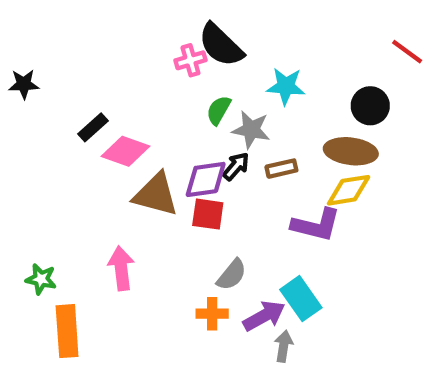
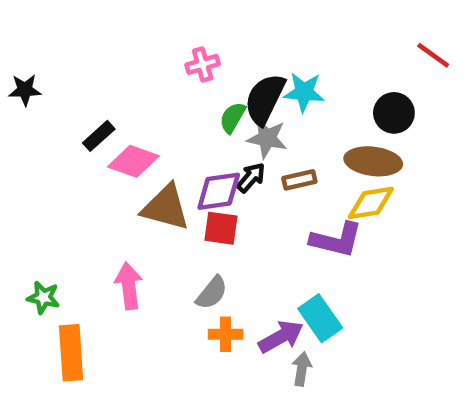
black semicircle: (221, 45) -> (265, 99), moved, turned 72
gray semicircle: (232, 275) -> (212, 293), moved

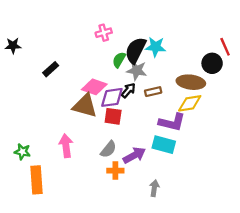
red line: (433, 55) -> (225, 47), moved, turned 30
black circle: (394, 113) -> (212, 63), moved
pink diamond: (133, 161) -> (94, 87), moved
cyan rectangle: (320, 318) -> (164, 145), moved, turned -40
purple arrow: (281, 337) -> (134, 155), moved

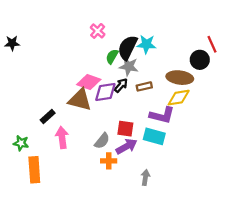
pink cross: (104, 33) -> (98, 31), turned -32
black rectangle: (51, 69) -> (48, 116), moved
red square: (113, 116) -> (125, 129), moved

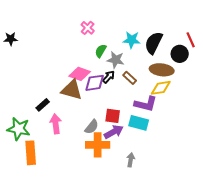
black semicircle: (128, 48) -> (154, 43), moved
brown rectangle: (144, 86) -> (130, 78), turned 56
green star: (21, 143) -> (19, 129), size x1.6
orange cross: (109, 161) -> (98, 145), size x1.6

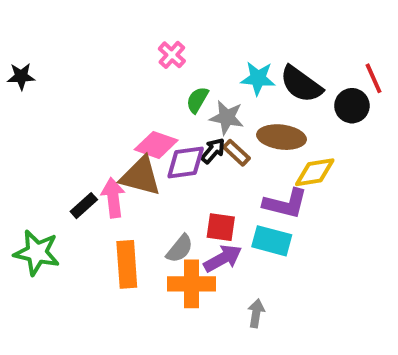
black semicircle: (154, 43) -> (301, 84), turned -80
brown ellipse: (162, 70) -> (282, 137), moved
brown rectangle: (130, 78) -> (236, 153), moved
pink arrow: (56, 124) -> (113, 198), moved
orange rectangle: (31, 153) -> (127, 264), moved

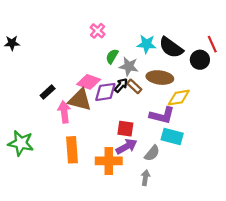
black rectangle: (84, 206) -> (48, 92), moved
cyan rectangle: (272, 241) -> (172, 136), moved
gray semicircle: (180, 249) -> (152, 153), moved

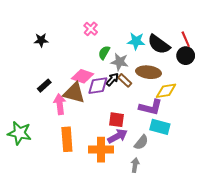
black star: (12, 43) -> (41, 40), moved
red line: (212, 44) -> (186, 39), moved

